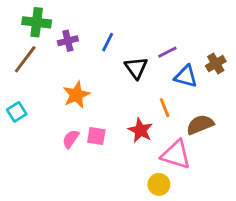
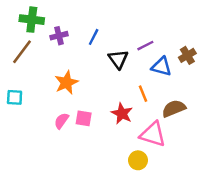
cyan square: (17, 112) -> (15, 97), turned 35

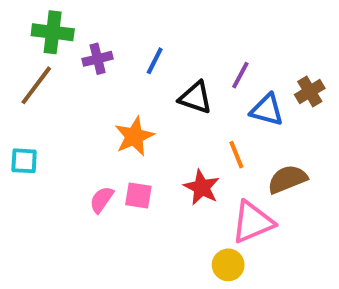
purple line: (145, 46) -> (240, 75), turned -35
black triangle: (118, 59) -> (195, 98), turned -35
orange star: (66, 83) -> (134, 136), moved
pink triangle: (153, 134) -> (253, 222), turned -40

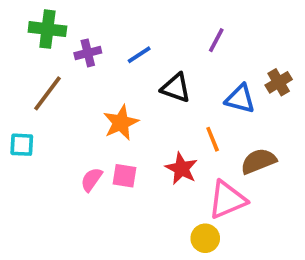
blue line: (155, 61) -> (139, 55), turned 30
purple line: (240, 75) -> (216, 40), moved
brown line: (36, 85) -> (47, 93), moved

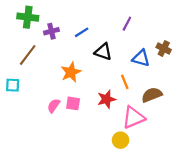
brown cross: (279, 82) -> (164, 48), turned -32
red star: (181, 169) -> (106, 99), turned 30

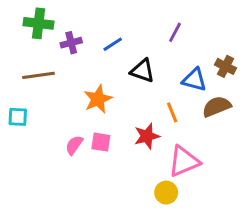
brown line: (28, 55) -> (39, 75), turned 45
brown semicircle: (152, 95) -> (217, 106), moved

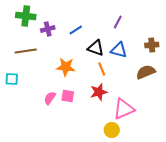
brown cross: (225, 66) -> (152, 45), turned -32
blue triangle: (194, 80) -> (119, 50), moved
orange star: (98, 99) -> (66, 67), turned 30
orange line: (172, 112) -> (102, 69), moved

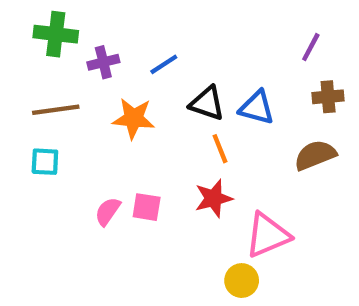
purple line: (118, 22) -> (311, 47), moved
orange star: (66, 67) -> (134, 118), moved
cyan square: (12, 79) -> (45, 162), moved

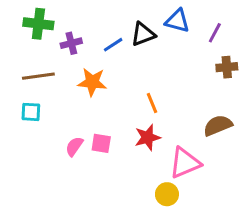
black triangle: (207, 103) -> (143, 34), moved, turned -40
blue triangle: (257, 108) -> (177, 21), moved
brown semicircle: (315, 155) -> (218, 125), moved

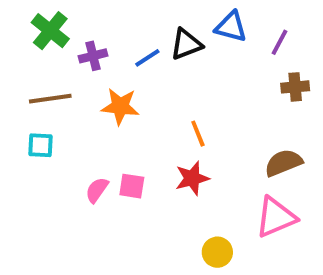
green cross: (38, 24) -> (50, 31), turned 32
pink triangle: (185, 163) -> (276, 217), moved

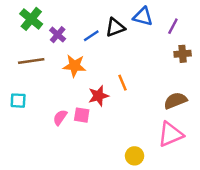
purple cross: (93, 56) -> (58, 35), turned -35
cyan square: (41, 145) -> (18, 101), moved
red star: (192, 178) -> (98, 96), moved

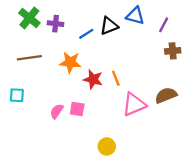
purple cross: (58, 35) -> (56, 24), moved, turned -35
red star: (98, 96) -> (93, 79), moved, turned 30
pink triangle: (171, 134) -> (134, 104), moved
yellow circle: (135, 156) -> (107, 146), moved

